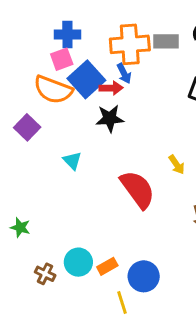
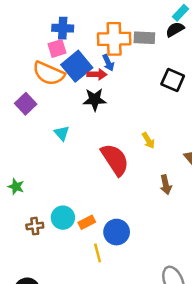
brown cross: (45, 274) -> (35, 226), turned -35

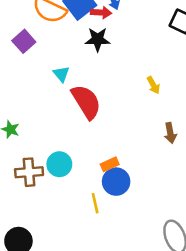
red semicircle: (115, 160) -> (86, 102), moved
orange rectangle: (87, 222) -> (110, 164), moved
brown cross: (35, 226) -> (29, 172), size x1.5

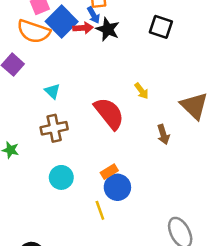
black star: (98, 39) -> (108, 29), moved, turned 30
red semicircle: (86, 102) -> (109, 113), moved
brown cross: (29, 172) -> (54, 128), moved

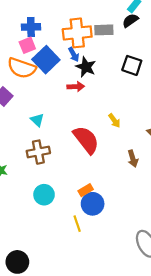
red arrow: (83, 28) -> (76, 87), moved

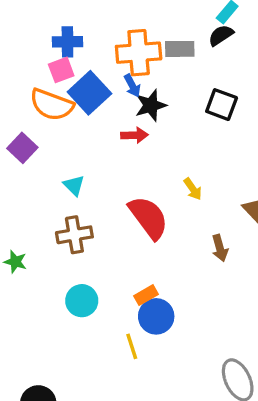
black star: (86, 67) -> (151, 105), turned 30

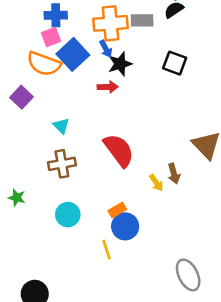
yellow arrow: (193, 189) -> (156, 183), moved
green star: (15, 262) -> (17, 198), moved

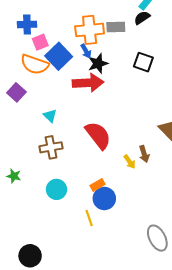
blue cross: (56, 15) -> (27, 24), moved
red arrow: (108, 87) -> (88, 83), size x1.8

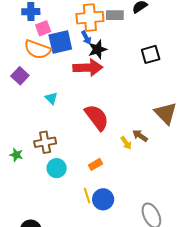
blue square: (59, 56) -> (60, 42), turned 30
black square: (143, 62) -> (151, 54), moved, turned -36
brown cross: (51, 147) -> (45, 142), moved
brown arrow: (144, 154) -> (140, 136), turned 140
blue circle: (104, 198) -> (103, 199), moved

